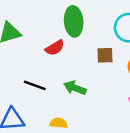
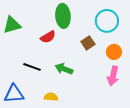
brown square: (105, 55) -> (88, 43), turned -32

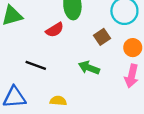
green arrow: (64, 69) -> (89, 68), moved

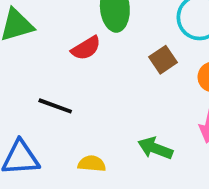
green arrow: (89, 68) -> (155, 148), moved

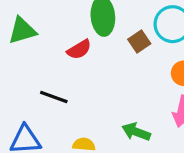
brown square: (163, 60) -> (139, 42), moved

